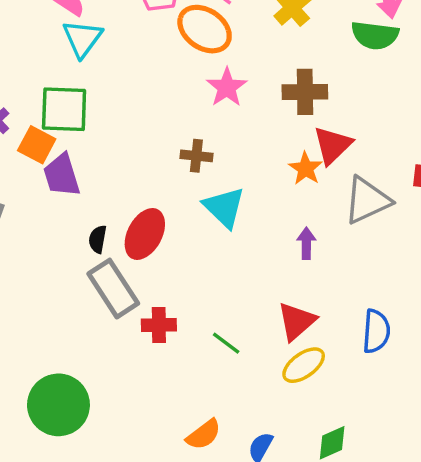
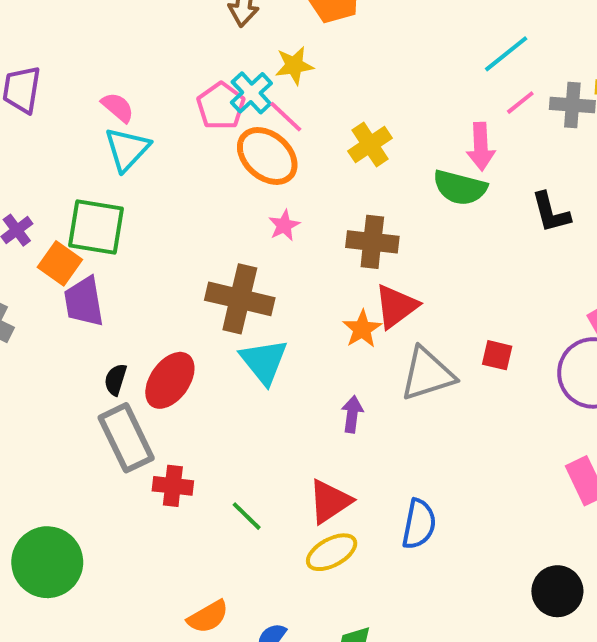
pink star: (227, 87) -> (284, 225), size x0.7
brown cross: (196, 156) -> (240, 299), size x1.8

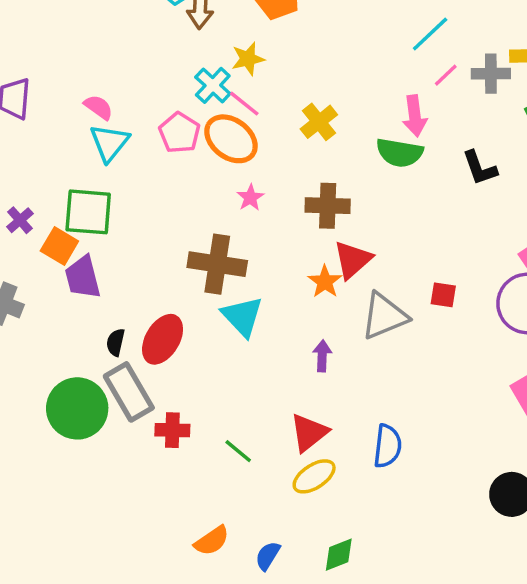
pink pentagon: (221, 106) -> (180, 133), moved
green circle: (47, 562) -> (77, 408), moved

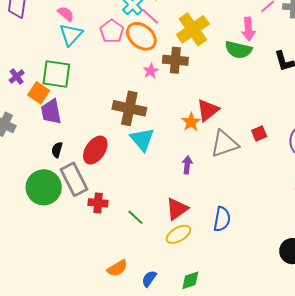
yellow cross: (319, 122) -> (193, 29), size x1.5
brown cross: (328, 206) -> (175, 60), moved
red square: (443, 295) -> (259, 133), turned -35
black semicircle: (116, 342) -> (57, 150), moved

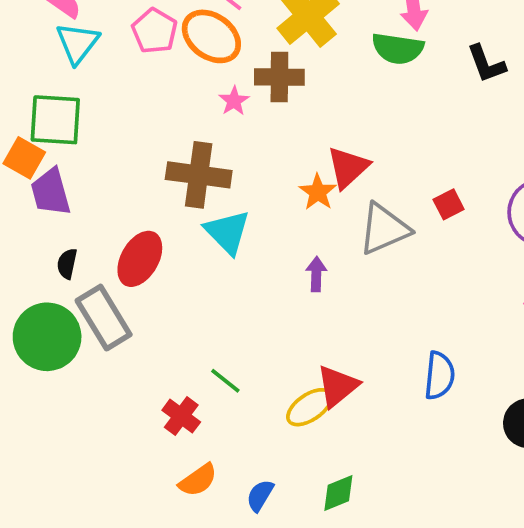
red cross: (98, 203) -> (181, 416), moved, turned 36
red triangle: (177, 209) -> (338, 386), moved
blue semicircle: (222, 219) -> (439, 376), moved

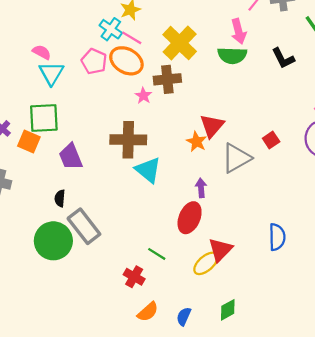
purple trapezoid: (51, 192) -> (71, 157), moved
red ellipse: (140, 259) -> (190, 218), moved

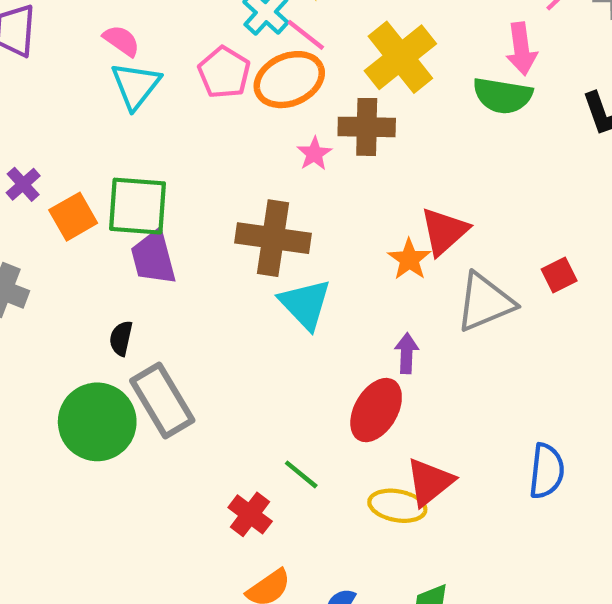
orange ellipse: (126, 61) -> (289, 80), turned -60
green square: (44, 118) -> (137, 206), moved
orange square: (29, 141) -> (73, 217), turned 30
yellow ellipse: (206, 263) -> (397, 506), turned 44

